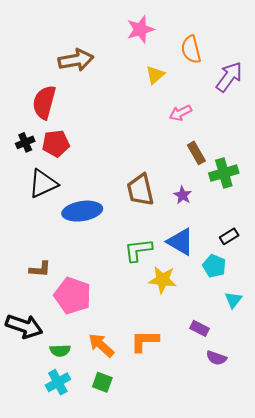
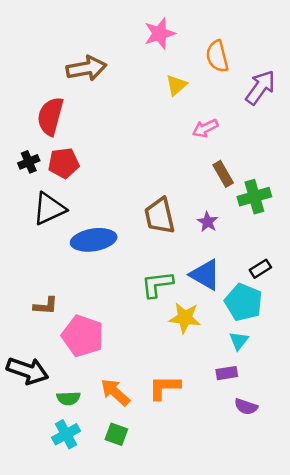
cyan pentagon: (214, 266) -> (244, 302), size x1.4
cyan triangle: (233, 300) -> (239, 341), moved
purple rectangle: (199, 328) -> (227, 373), turned -36

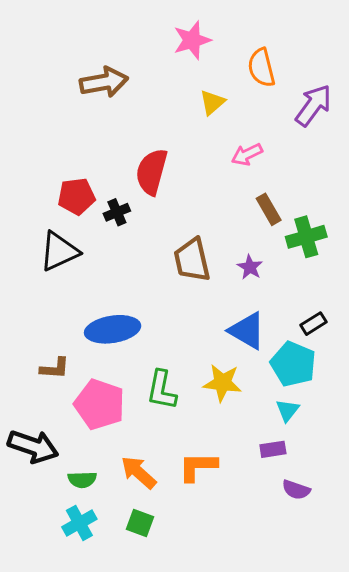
red semicircle: (50, 116) -> (152, 172), moved
black cross: (29, 162) -> (117, 212), moved
blue ellipse: (94, 240) -> (113, 329), moved
green L-shape: (157, 284) -> (162, 390), moved, turned -72

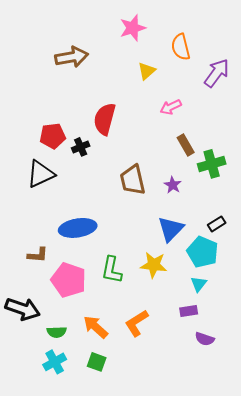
blue triangle: (247, 331) -> (171, 229), turned 44
orange L-shape: (198, 467) -> (137, 323), turned -32

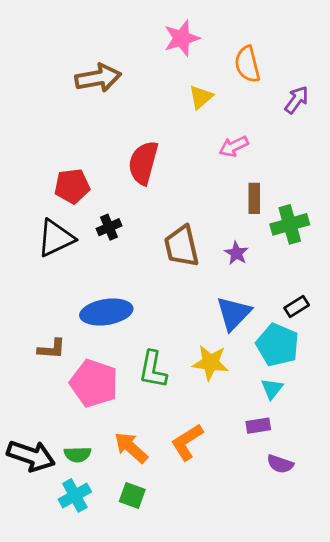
purple arrow: (217, 73) -> (297, 100), size x0.7
brown rectangle: (186, 145) -> (254, 198), turned 30
black cross: (81, 147) -> (109, 227), moved
black arrow: (23, 309) -> (31, 456), moved

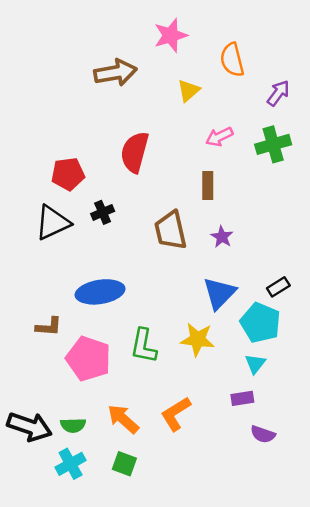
brown arrow: (98, 78) -> (115, 73), moved
brown rectangle: (254, 198) -> (208, 185), moved
green cross: (290, 224) -> (273, 144), moved

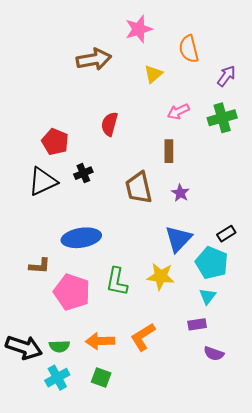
red semicircle: (135, 152) -> (109, 124), size x0.7
red pentagon: (68, 174) -> (55, 142), turned 30
orange arrow: (123, 419) -> (100, 341), turned -44

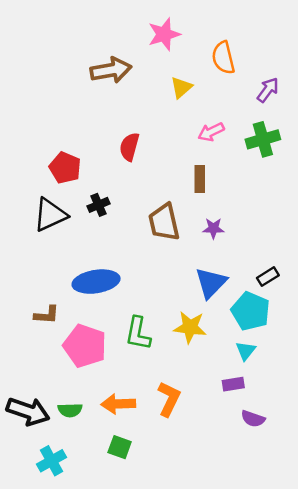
purple star: (180, 193) -> (213, 228), turned -30
orange L-shape: (143, 337) -> (169, 399), turned 148
cyan cross: (57, 378) -> (52, 461), moved

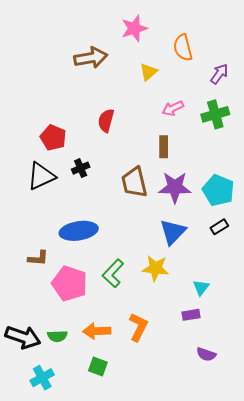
purple star: (213, 228) -> (175, 187), size x1.8
cyan pentagon: (251, 311) -> (218, 190), moved
green L-shape: (138, 333) -> (113, 273), turned 32
purple semicircle: (253, 419) -> (206, 354), moved

